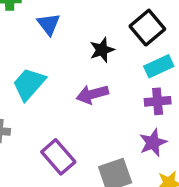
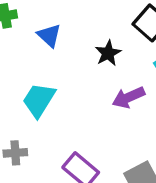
purple arrow: (92, 94) -> (128, 97), moved

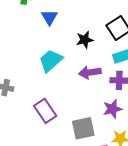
cyan trapezoid: (39, 100) -> (51, 61), moved

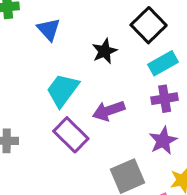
purple arrow: (90, 72) -> (109, 111), moved
purple rectangle: (45, 111) -> (71, 135), moved

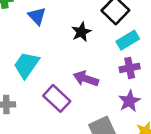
cyan trapezoid: (63, 90) -> (26, 65), moved
purple arrow: (109, 111) -> (86, 79), turned 40

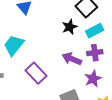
black star: (81, 32) -> (70, 27), moved
purple arrow: (86, 79) -> (72, 59), moved

